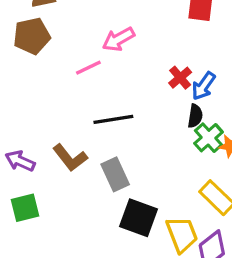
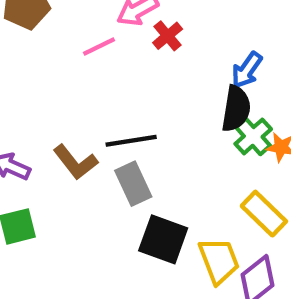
red cross: (180, 78) -> (168, 36), moved
black semicircle: (195, 116) -> (236, 109), size x1.5
black line: (113, 119) -> (131, 141), moved

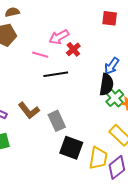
pink line: (99, 47) -> (40, 55), turned 42
black line: (131, 141) -> (56, 74), moved
yellow trapezoid: (219, 261) -> (98, 158), turned 30

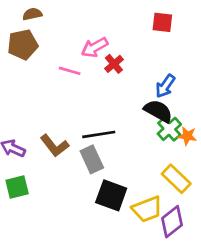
black line: (56, 74) -> (99, 134), moved
black semicircle: (106, 85) -> (158, 111), turned -70
yellow trapezoid: (98, 158) -> (147, 209), turned 60

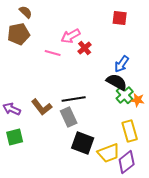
brown semicircle: (32, 14) -> (26, 12), turned 56
yellow rectangle: (176, 179) -> (130, 131), turned 30

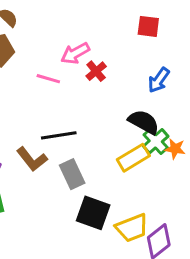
blue arrow: (122, 64) -> (159, 80), moved
black line: (74, 99) -> (59, 135), moved
yellow rectangle: (130, 131) -> (133, 158), moved, turned 75

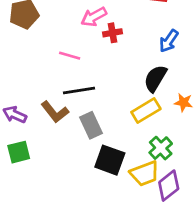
red cross: (96, 71) -> (112, 33), turned 30
pink line: (48, 79) -> (70, 56), moved
black semicircle: (144, 122) -> (155, 78), turned -88
green cross: (156, 141) -> (161, 148), moved

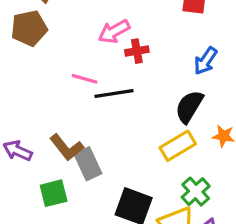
black line: (79, 90) -> (114, 94), moved
gray rectangle: (91, 125) -> (88, 164), moved
green square: (19, 152) -> (54, 193), moved

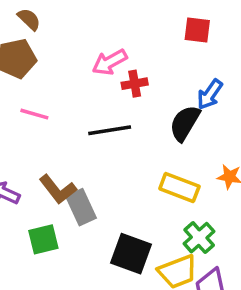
pink line: (85, 79) -> (34, 114), moved
black semicircle: (189, 107) -> (185, 123), moved
yellow rectangle: (178, 146) -> (179, 187), turned 52

